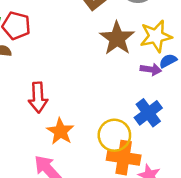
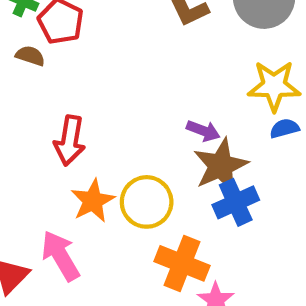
brown star: (117, 38) -> (221, 166), moved
purple arrow: (151, 69) -> (203, 131), moved
yellow circle: (114, 135) -> (147, 202), moved

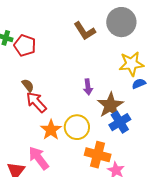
brown semicircle: (30, 56) -> (28, 85), moved, turned 40
purple arrow: (203, 131) -> (88, 87), moved, turned 70
red arrow: (70, 140) -> (36, 102), turned 135

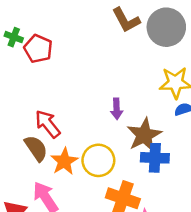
brown L-shape: (85, 31) -> (126, 20), moved
brown semicircle: (28, 85) -> (36, 148), moved, size x1.5
blue cross: (120, 122) -> (155, 158), turned 30

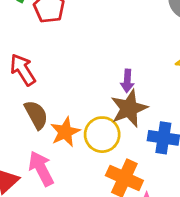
red arrow: (48, 124) -> (23, 70), moved
brown star: (144, 135) -> (129, 108), moved

